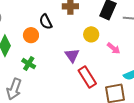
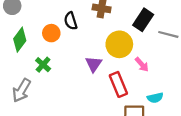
yellow circle: (91, 34) -> (119, 44), size x1.5
red rectangle: (87, 77) -> (118, 84), moved

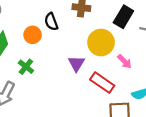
red rectangle: (118, 84) -> (102, 83), turned -30

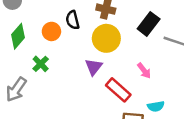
yellow circle: (101, 42) -> (106, 38), moved

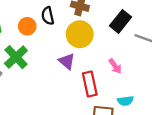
green cross: (41, 64) -> (16, 57), size x1.5
purple triangle: (94, 67) -> (67, 61), turned -30
red rectangle: (118, 90) -> (90, 84), turned 35

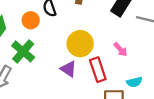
yellow circle: (80, 34) -> (80, 44), moved
purple triangle: (67, 61) -> (68, 69), moved

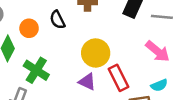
orange circle: (31, 20) -> (29, 28), moved
pink arrow: (121, 50) -> (158, 51), moved, size x1.5

